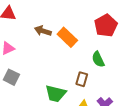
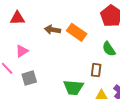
gray square: (11, 77) -> (29, 78), turned -35

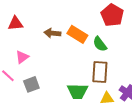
green semicircle: (109, 49) -> (100, 44), moved
brown rectangle: (96, 70) -> (100, 72), size x1.5

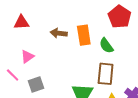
orange rectangle: (77, 34) -> (84, 35), turned 48

